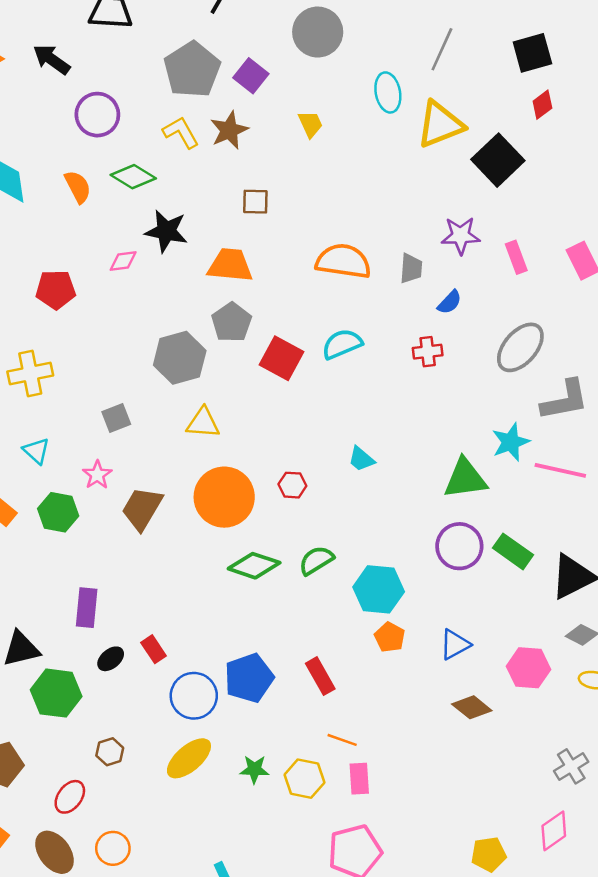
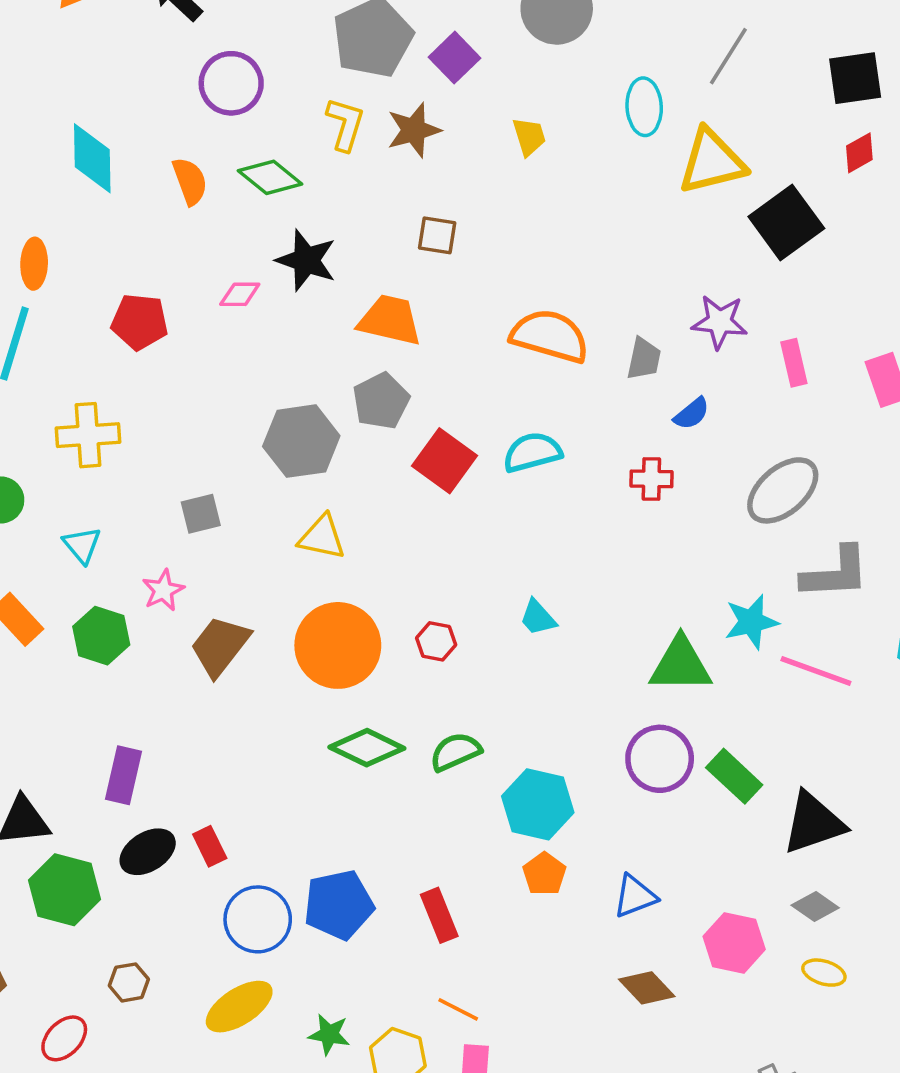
yellow L-shape: (181, 132) -> (345, 124), turned 39
black ellipse: (111, 659) -> (148, 852), size x1.4

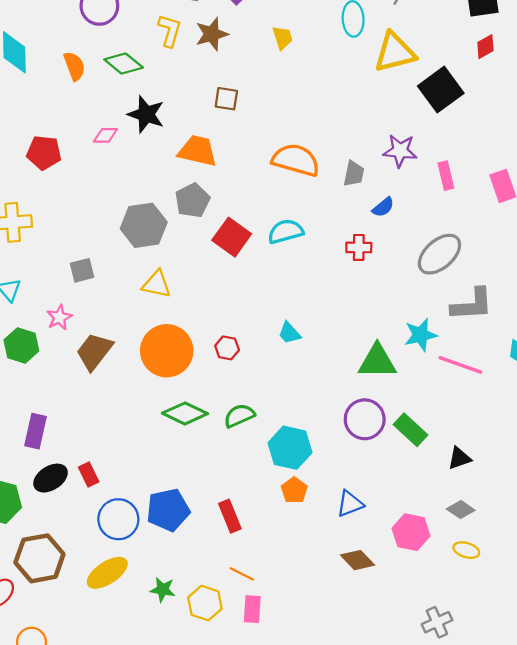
black triangle: (813, 823) -> (459, 458), size x0.6
brown hexagon: (129, 982) -> (39, 558), size x2.0

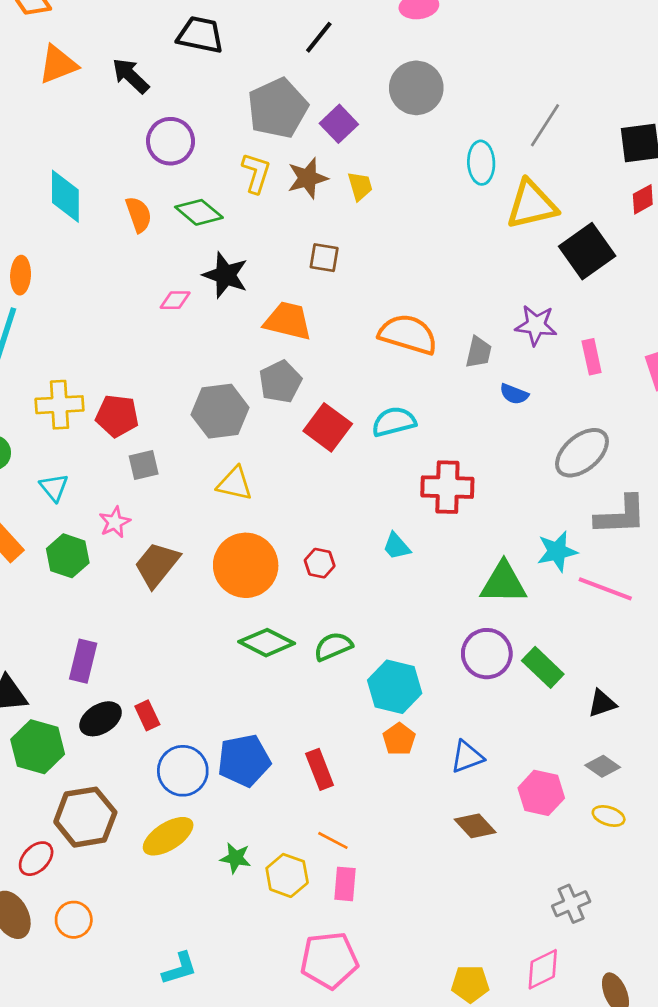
yellow trapezoid: (283, 38) -> (360, 186), moved
red pentagon: (44, 153) -> (117, 416), moved
blue semicircle: (383, 207) -> (514, 394), turned 60
red cross: (359, 247) -> (447, 487), moved, size x1.6

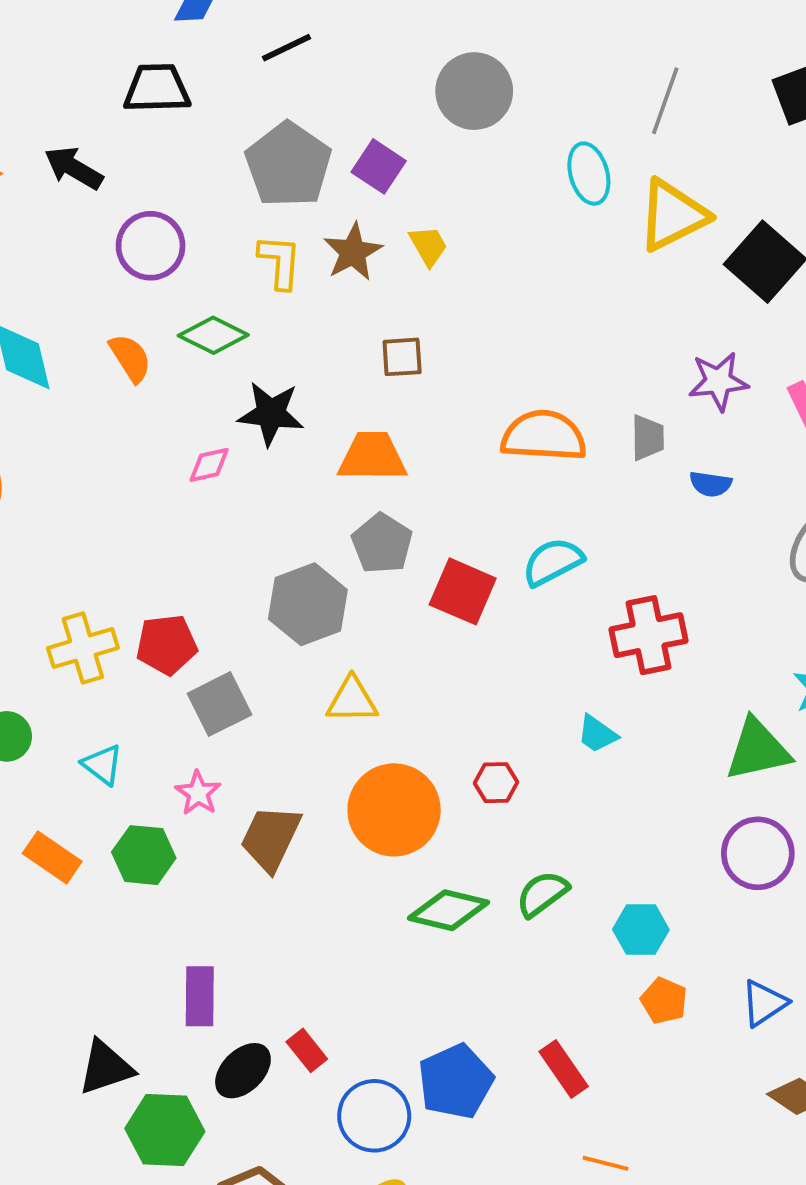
black line: (319, 37) -> (286, 48), moved, turned 39
gray square: (144, 465) -> (220, 704), size x1.4
cyan hexagon: (395, 687) -> (641, 930), size x0.7

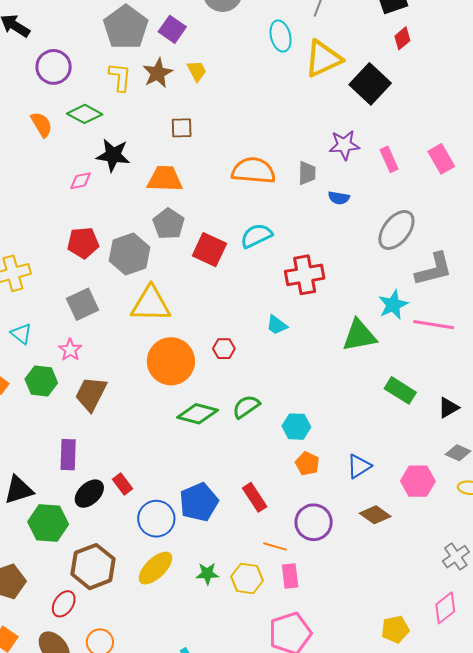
red pentagon: (167, 645) -> (83, 243), moved
yellow triangle: (352, 700) -> (151, 304), size x1.5
brown trapezoid: (271, 838) -> (91, 394), moved
purple circle: (758, 853) -> (314, 522), moved

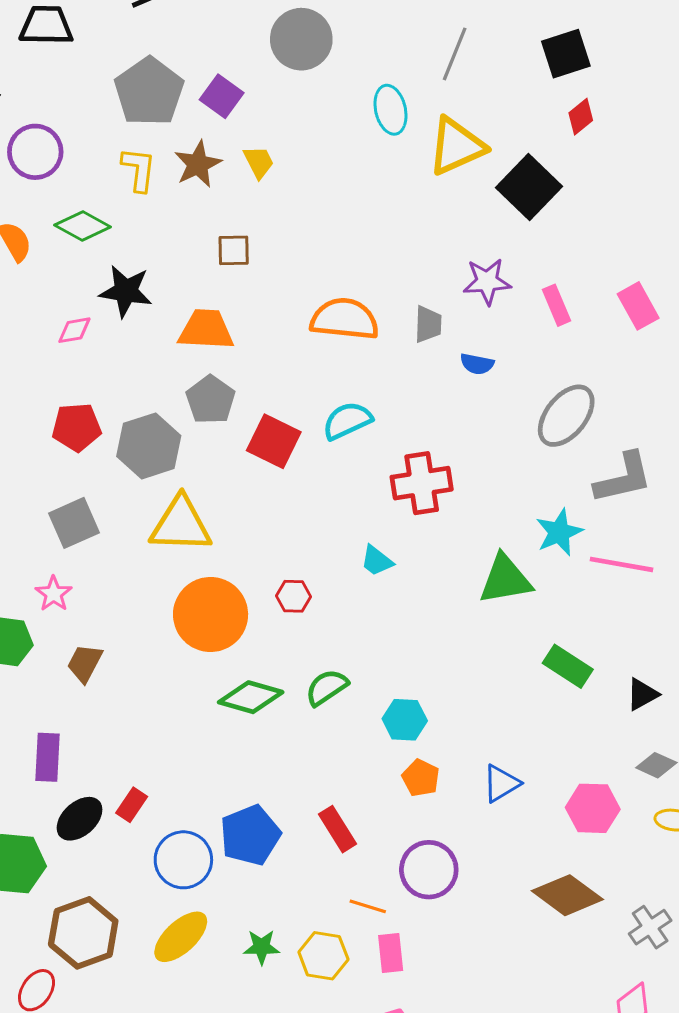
brown trapezoid: (91, 394) -> (85, 663), size x0.7
red rectangle: (123, 484) -> (132, 805), turned 70
brown diamond: (375, 515) -> (567, 895), moved, size x1.4

